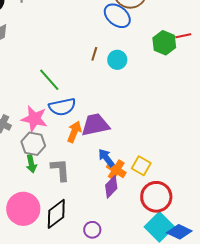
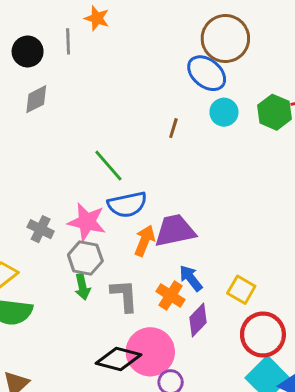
cyan circle: (117, 60) -> (224, 112), moved
orange cross: (116, 170) -> (171, 296), moved
pink circle: (23, 209) -> (150, 352), moved
black diamond: (56, 214) -> (119, 359), turned 52

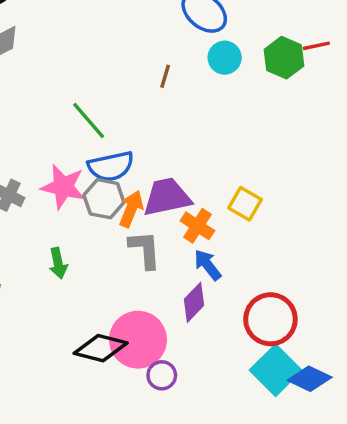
gray hexagon: (85, 258) -> (104, 199), moved
blue arrow: (191, 278) -> (208, 265), moved
yellow square: (241, 290) -> (245, 204), moved
gray L-shape: (124, 296) -> (145, 250), moved
orange cross: (171, 296) -> (197, 226), moved

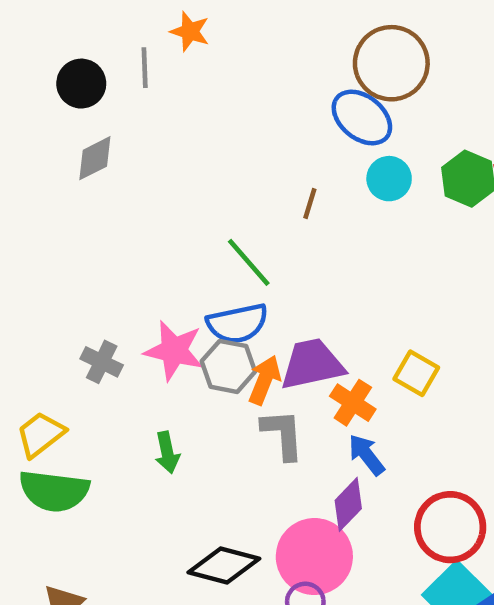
green line: (89, 121) -> (249, 262), moved
pink circle: (138, 340) -> (314, 557), moved

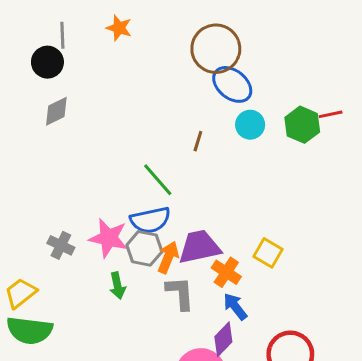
brown circle: (391, 63) -> (216, 49), moved
gray line: (145, 68) -> (62, 35), moved
green arrow: (167, 452) -> (117, 286), moved

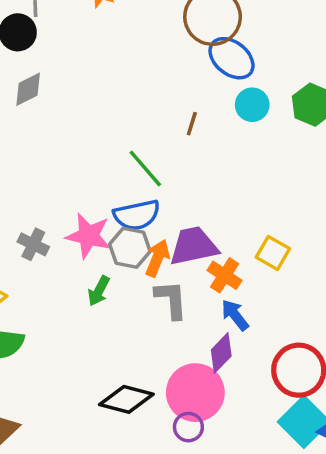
green arrow: (117, 286) -> (99, 291), turned 40

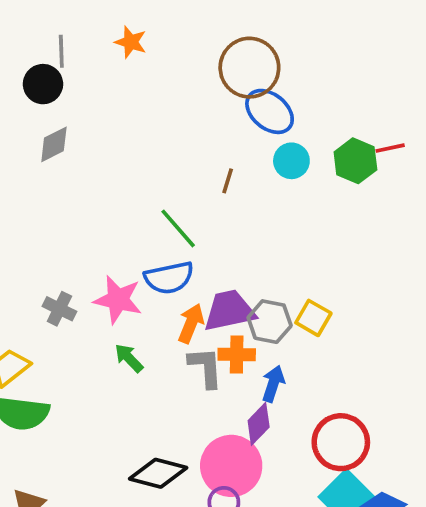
gray hexagon: (130, 248) -> (270, 322), moved
orange cross: (225, 275) -> (237, 354), moved, turned -32
green arrow: (99, 291) -> (129, 358), turned 108
blue arrow: (235, 315) -> (273, 384), turned 56

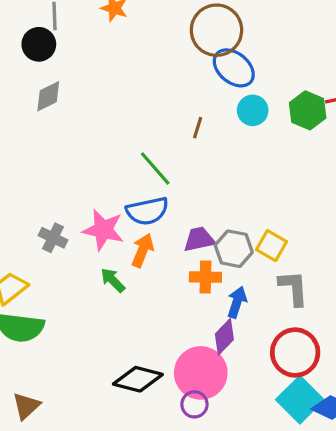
purple trapezoid: (229, 311) -> (199, 239), size x0.7
orange arrow: (191, 323) -> (143, 250), moved
gray L-shape: (206, 367) -> (294, 288), moved

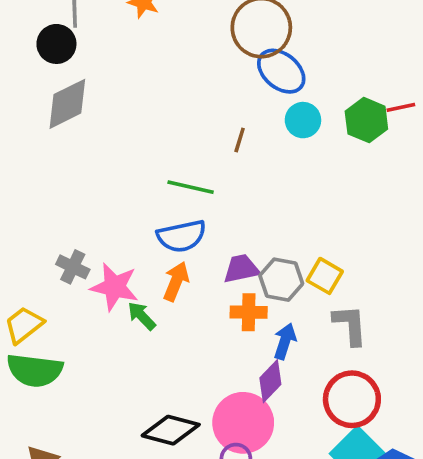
gray diamond: (48, 96) -> (67, 104), size x1.4
green line: (155, 169) -> (191, 187), turned -36
pink star: (103, 230) -> (114, 287), moved

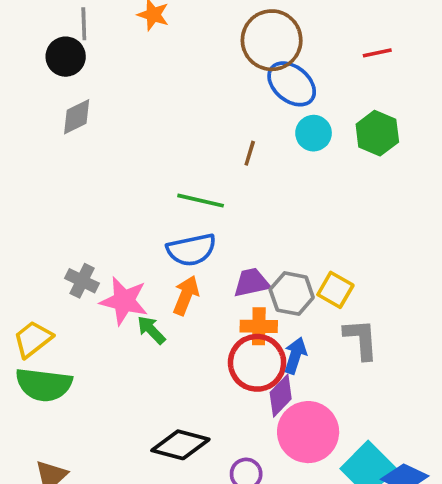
gray diamond: (67, 104) -> (77, 117), size x0.7
red line: (401, 107) -> (377, 53), moved
red circle: (352, 399) -> (257, 363), moved
pink circle: (243, 423) -> (308, 432), moved

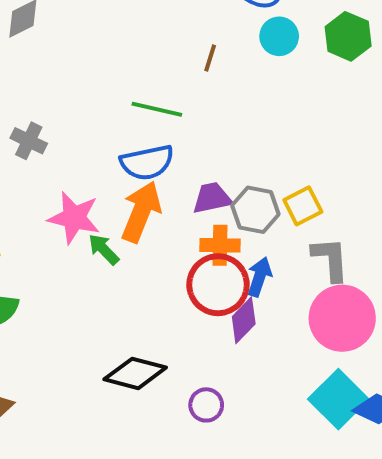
gray cross: (82, 281) -> (29, 141), moved
yellow square: (335, 290) -> (303, 206), turned 33
orange arrow: (186, 295) -> (141, 212), size x1.4
pink circle: (308, 432) -> (342, 318), moved

